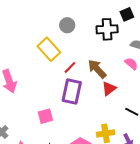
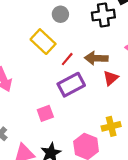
brown arrow: (97, 69) -> (96, 58), turned -40
purple rectangle: (72, 92) -> (71, 85), turned 55

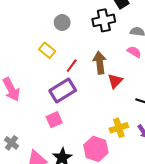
yellow rectangle: (43, 42) -> (47, 50), size x0.7
brown arrow: (96, 58) -> (100, 63), turned 85
purple rectangle: (71, 85) -> (63, 91), moved

